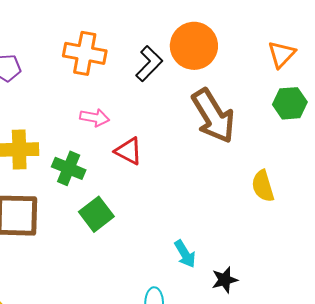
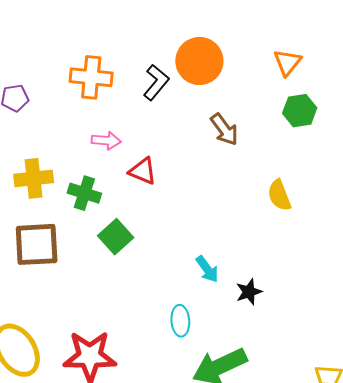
brown arrow: (213, 116) -> (224, 129), size x0.6

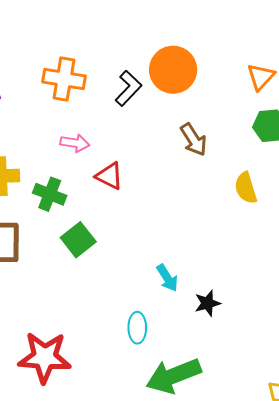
yellow semicircle: (279, 195) -> (246, 188), moved

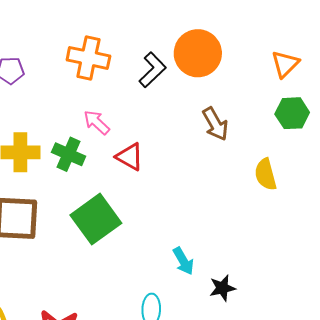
pink arrow: (75, 143) -> (97, 122), turned -148
green cross: (50, 194) -> (69, 154), moved
green square: (78, 240) -> (96, 219), size x1.4

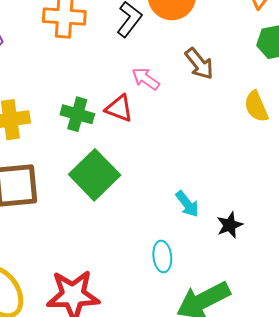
pink arrow: (97, 122) -> (146, 79), moved
green cross: (69, 154) -> (77, 114), moved

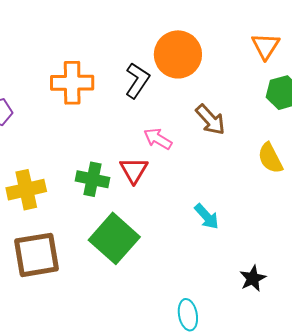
red triangle: (119, 108) -> (134, 170), turned 44
cyan arrow: (187, 204) -> (207, 216), moved

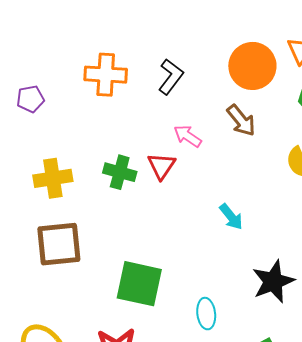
orange circle: (178, 54) -> (252, 66), moved
green square: (114, 238) -> (139, 284), moved, turned -33
black star: (253, 278) -> (273, 281), size x1.6

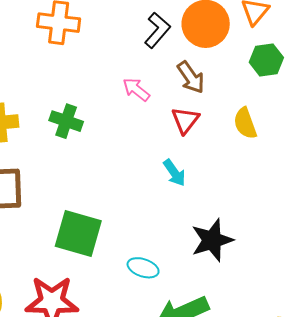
black L-shape: (171, 77) -> (157, 30), moved
red triangle: (162, 166) -> (185, 120), moved
cyan ellipse: (206, 314) -> (143, 268), turned -68

